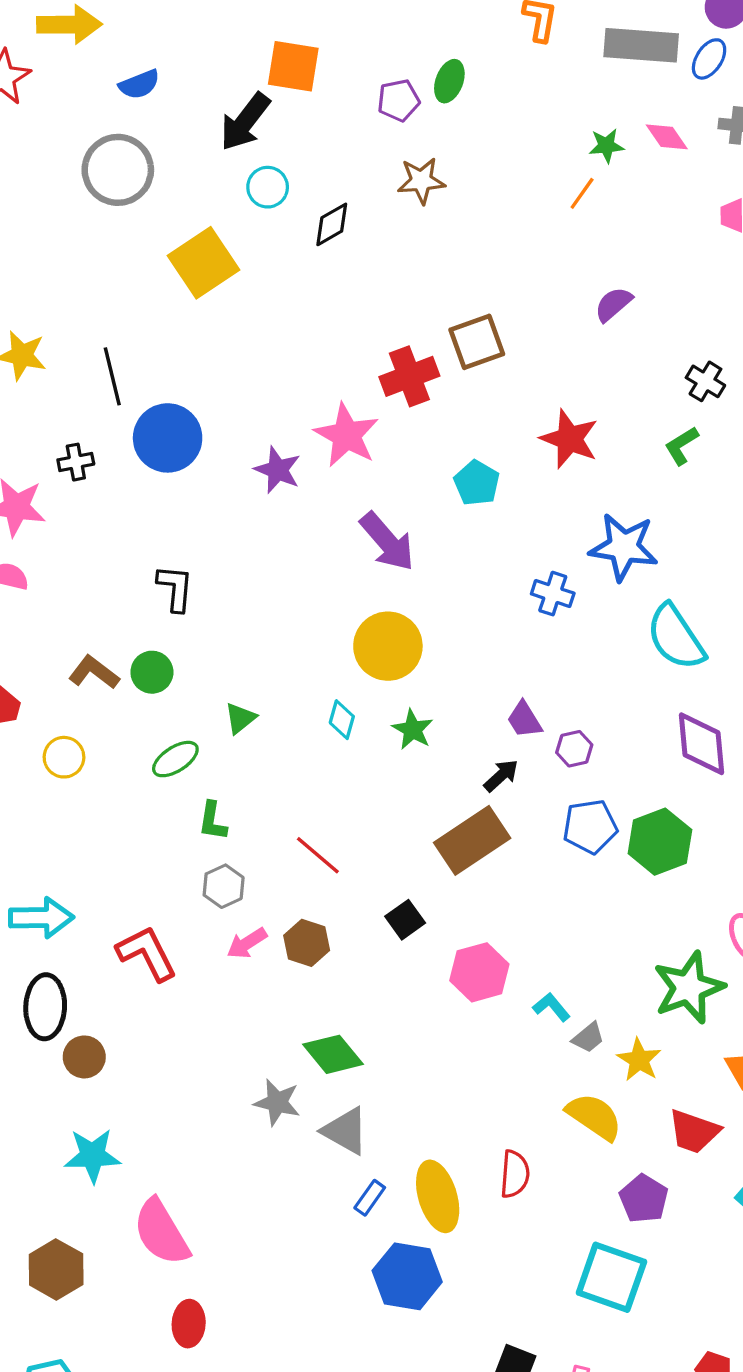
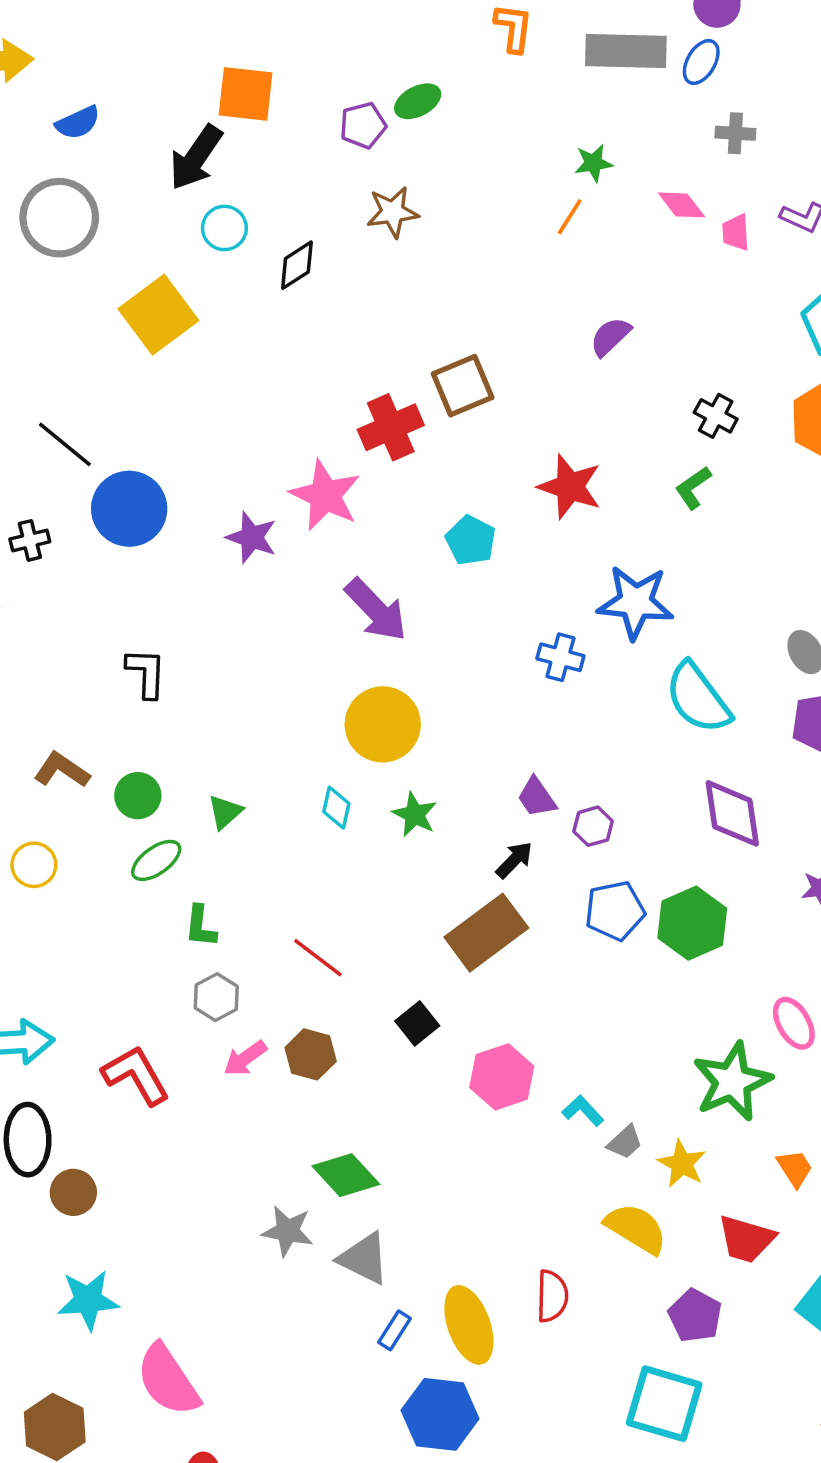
green ellipse: (449, 81) -> (418, 101), turned 45
pink diamond: (667, 137) -> (682, 205), moved
black line: (112, 376) -> (65, 444), turned -34
green circle: (152, 672) -> (138, 796), moved

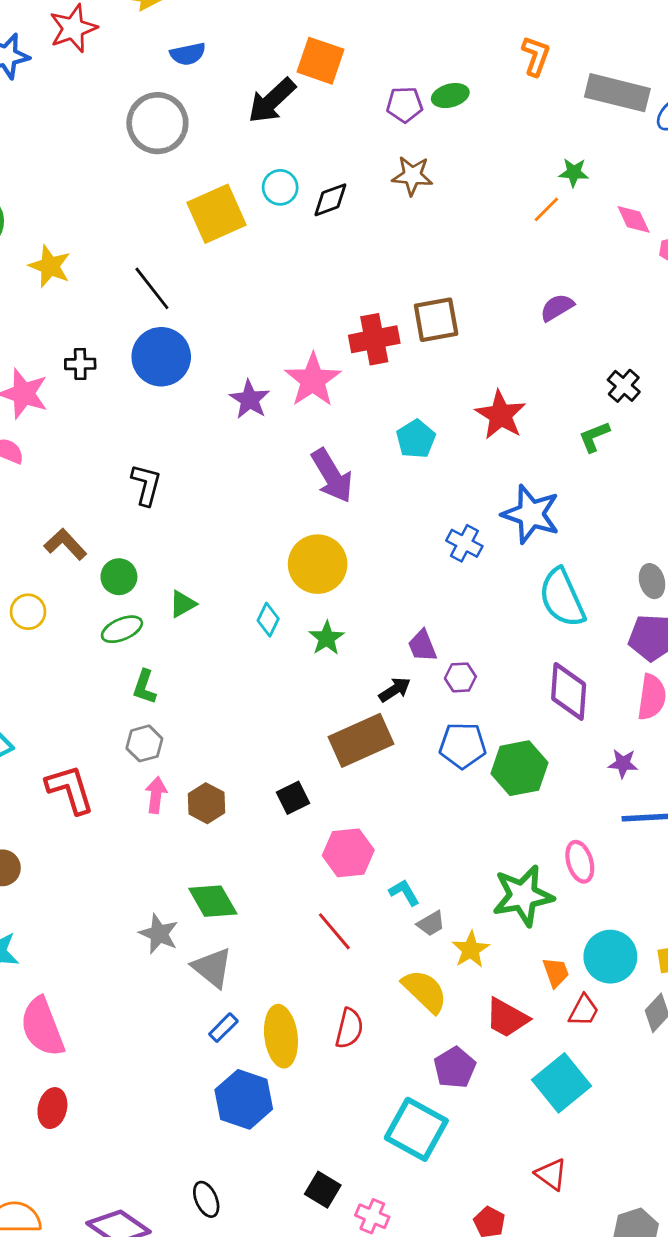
cyan circle: (224, 228) -> (280, 187), moved
black line: (65, 444) -> (152, 288), moved
red line: (318, 958) -> (334, 931), moved
pink arrow: (245, 1058) -> (156, 795), turned 120

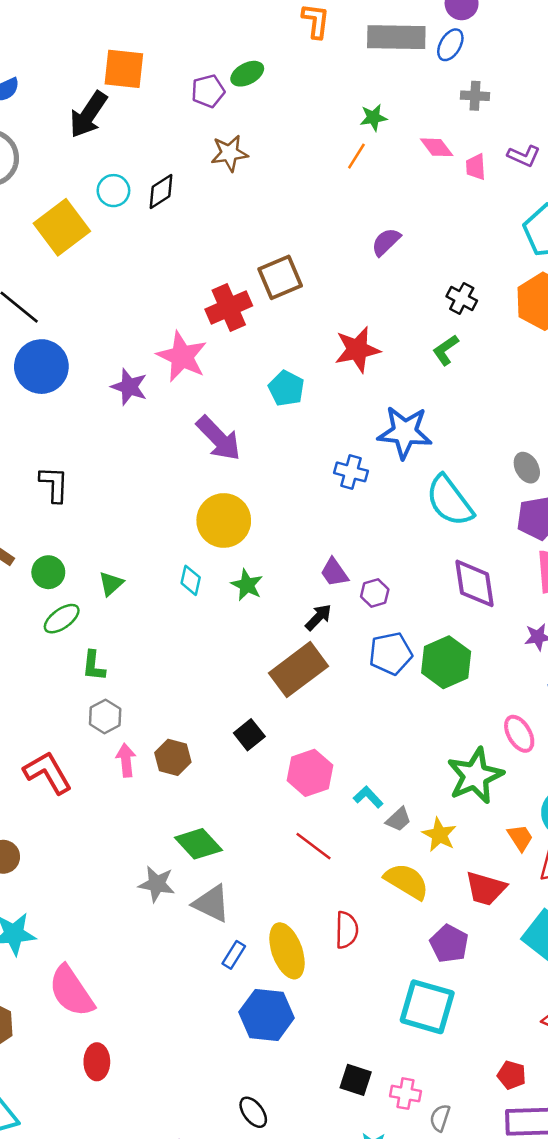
red star: (501, 415) -> (357, 350), turned -30

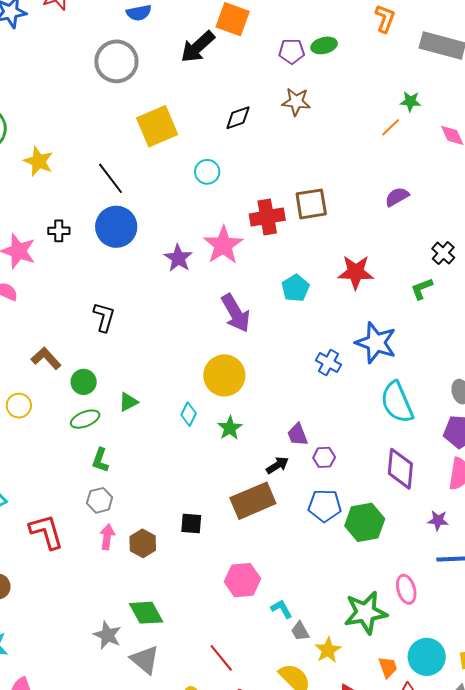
cyan circle: (113, 191) -> (207, 172), moved
black square: (249, 735) -> (191, 524), moved, turned 30
gray trapezoid: (398, 819) -> (300, 631), turned 90
red line: (314, 846) -> (221, 658), moved

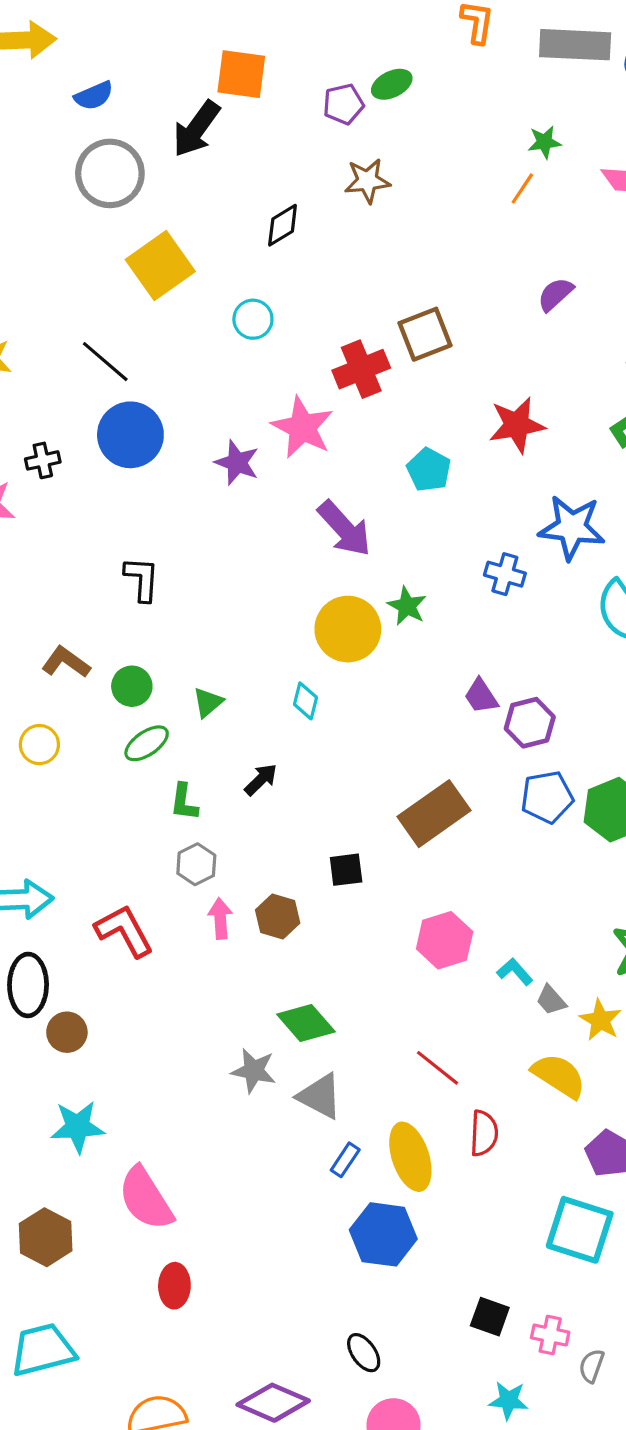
gray circle: (116, 61) -> (110, 173), moved
green star: (230, 428) -> (407, 606), moved
purple hexagon: (324, 457) -> (530, 723), size x1.4
black arrow: (277, 465) -> (261, 780), moved

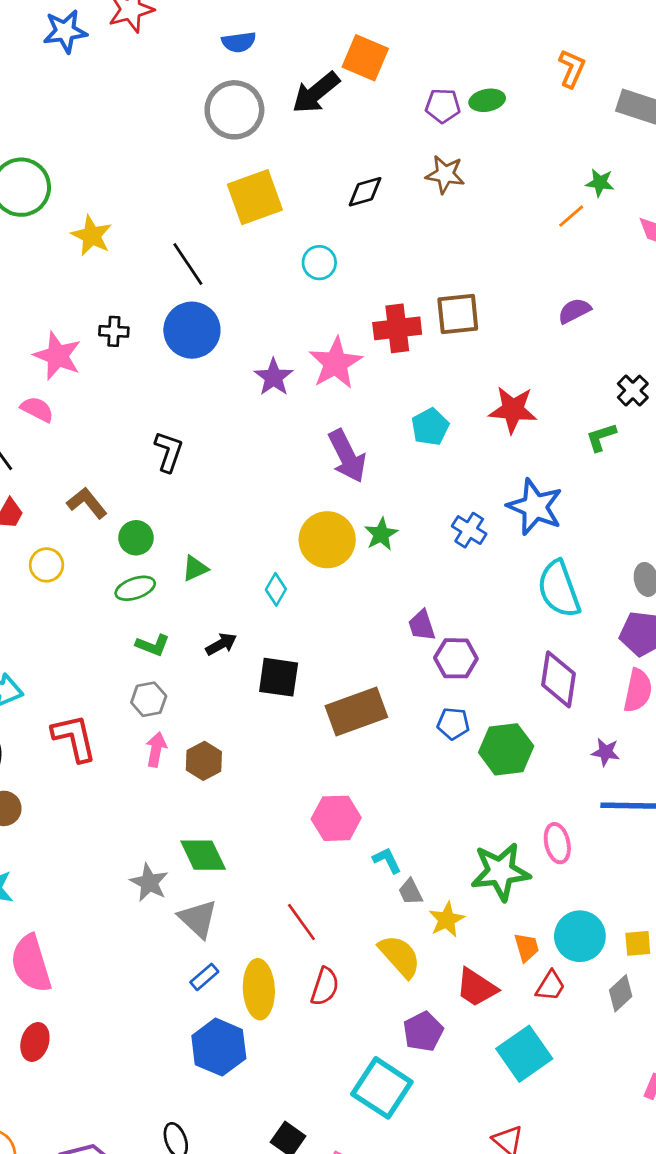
blue pentagon: (547, 797) -> (453, 724), size x0.7
green L-shape: (184, 802) -> (153, 645), turned -92
black square: (346, 870) -> (279, 677), moved, size x1.4

